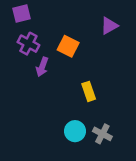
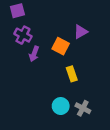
purple triangle: (109, 26) -> (81, 32), moved
orange square: (68, 46) -> (61, 46), moved

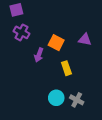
purple triangle: (81, 32) -> (85, 40), moved, turned 40
purple arrow: (34, 54) -> (39, 55), moved

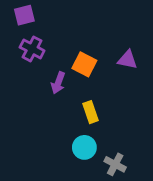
yellow rectangle: (66, 68) -> (91, 112), moved
gray cross: (77, 100) -> (115, 164), moved

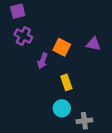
gray cross: (115, 164) -> (84, 121), turned -35

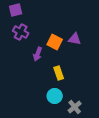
purple triangle: (93, 44) -> (75, 39), moved
gray cross: (84, 121) -> (75, 107), turned -32

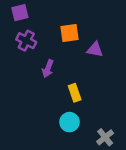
orange square: (55, 42) -> (70, 33), moved, turned -35
gray cross: (75, 107) -> (105, 137), moved

